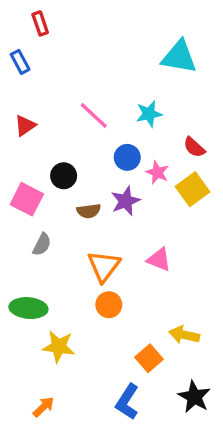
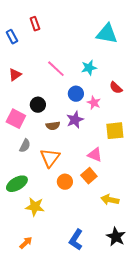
red rectangle: (40, 23) -> (35, 24), moved
yellow square: (193, 189) -> (115, 131), moved, turned 30
orange triangle: (104, 266) -> (50, 158), moved
green ellipse: (28, 308) -> (17, 184), turned -35
orange square: (149, 358) -> (89, 176), moved

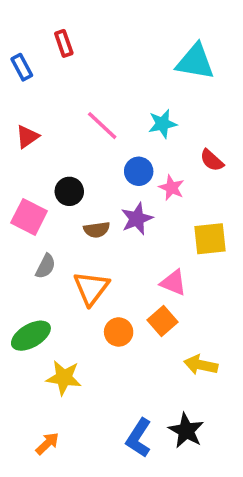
black star: (116, 237) -> (186, 431), moved

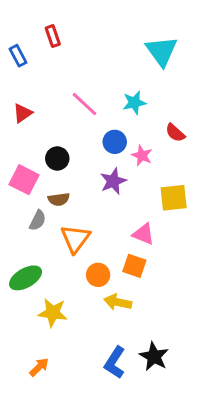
cyan triangle: (195, 62) -> (162, 51), turned 44
brown semicircle: (97, 230) -> (59, 199), moved
orange square: (162, 321) -> (134, 266), turned -30
yellow arrow: (201, 365) -> (118, 302), moved

